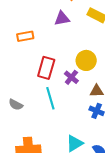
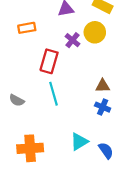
yellow circle: (86, 60) -> (95, 32), moved
purple cross: (71, 77) -> (72, 40), moved

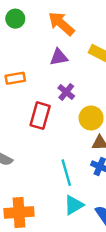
yellow circle: (95, 32) -> (91, 118), moved
cyan line: (54, 94) -> (66, 173), moved

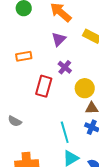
purple triangle: (59, 57) -> (59, 39), turned -35

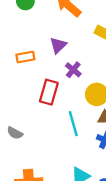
purple triangle: (59, 39) -> (58, 45), moved
cyan line: (65, 132) -> (73, 124), moved

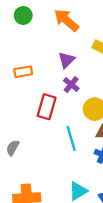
purple triangle: (58, 45) -> (66, 60), moved
gray semicircle: (15, 133) -> (13, 148), turned 91

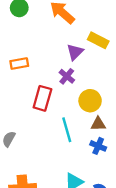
purple triangle: (66, 60) -> (75, 52), moved

